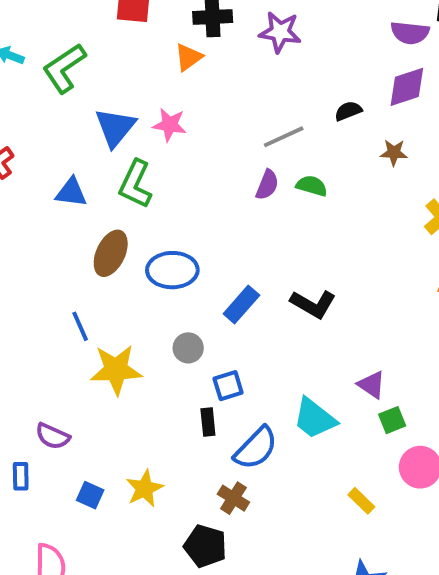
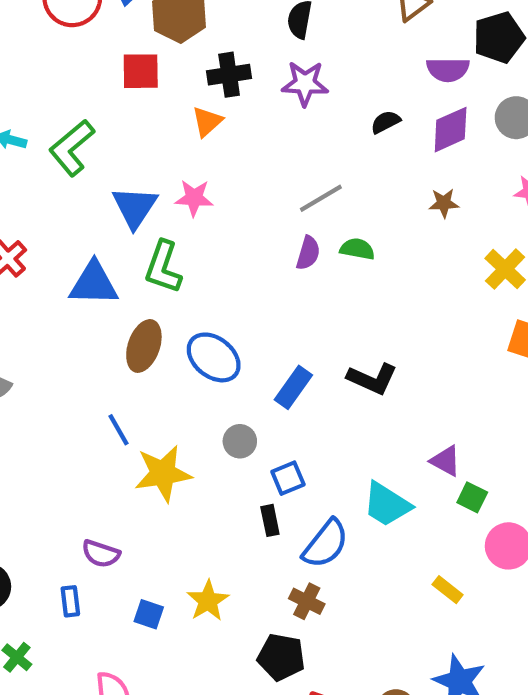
black semicircle: (348, 111) -> (386, 122), moved
blue triangle: (71, 192) -> (94, 284), size x1.4
blue ellipse: (172, 270) -> (214, 357), turned 45
green square: (392, 420) -> (472, 497), turned -36

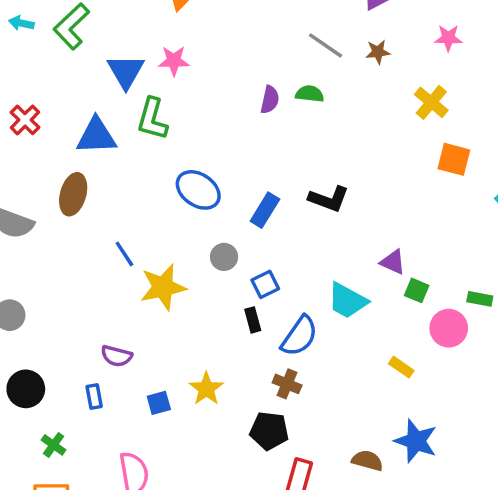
gray line: (321, 198) -> (326, 45), moved, turned 69
brown ellipse: (144, 346) -> (73, 194), moved
blue square: (149, 614) -> (159, 403), turned -30

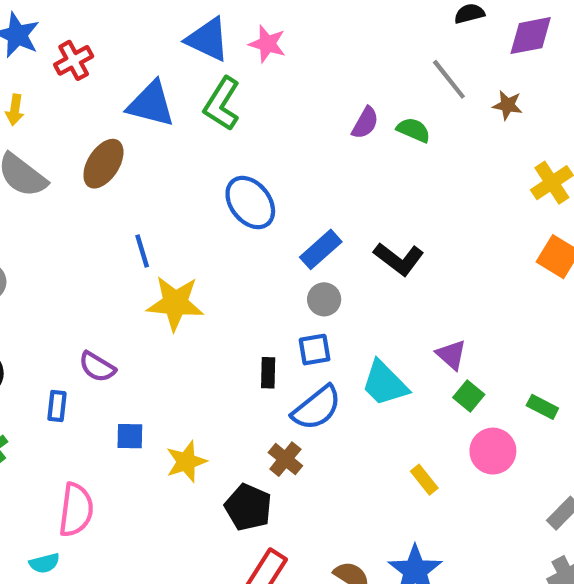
blue triangle: (126, 71) -> (208, 39), turned -51
gray circle: (224, 257) -> (324, 299), moved
blue square: (265, 284) -> (315, 350), moved
green rectangle: (480, 299) -> (542, 407), moved
yellow star: (206, 389) -> (186, 462), moved

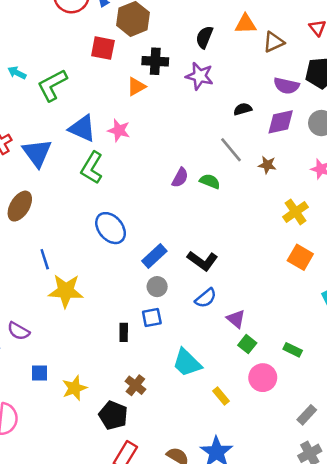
blue triangle: (151, 104) -> (37, 153), moved, turned 40
cyan trapezoid: (385, 384) -> (187, 363), moved
blue semicircle: (317, 408) -> (206, 298), moved, size x0.7

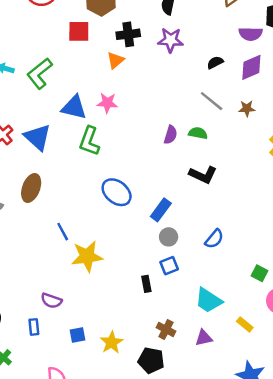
black L-shape: (202, 261) -> (203, 175), moved
purple triangle: (236, 319) -> (204, 338), moved, turned -42

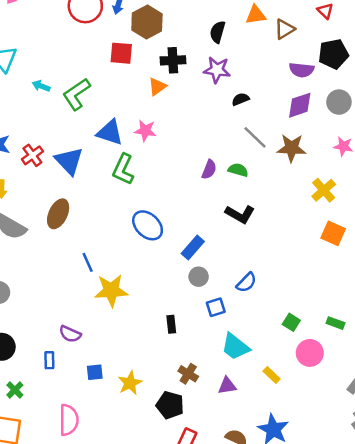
black semicircle: (215, 62) -> (240, 99), moved
brown star: (247, 108) -> (292, 148), size x1.6
blue square: (169, 266) -> (216, 307), moved

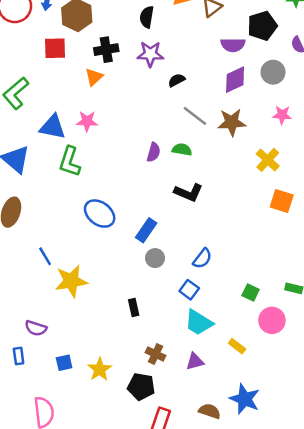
blue square: (216, 307) -> (189, 290), moved, turned -30

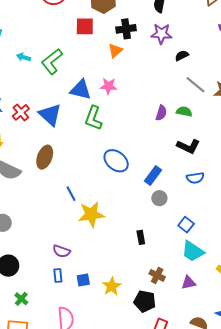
blue semicircle: (202, 258) -> (195, 178), moved, turned 42
blue rectangle: (19, 356) -> (58, 276), moved

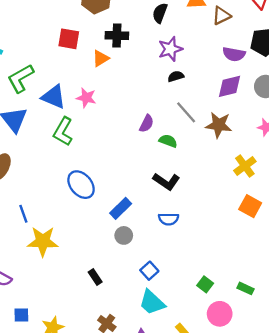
red square: (85, 26) -> (69, 39), moved
purple star: (161, 34) -> (170, 49), moved, turned -30
green L-shape: (52, 61) -> (21, 78), moved
purple semicircle: (161, 113) -> (147, 124), moved
black rectangle: (141, 237) -> (95, 277), turned -32

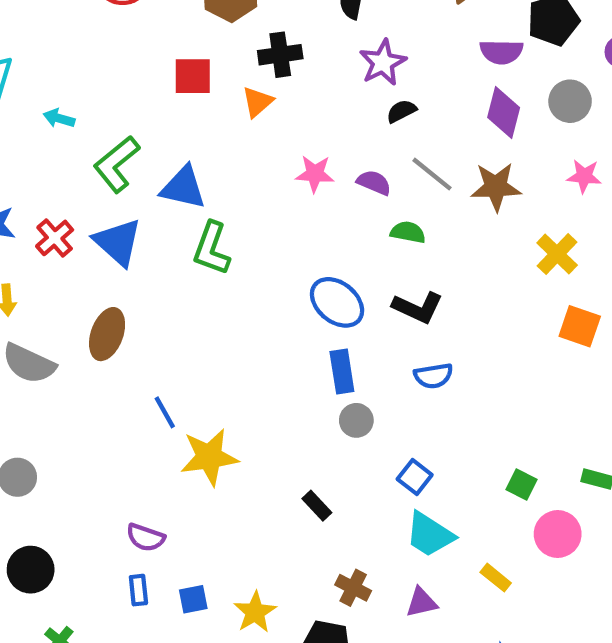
purple diamond: (230, 86) -> (504, 112), turned -52
pink star: (86, 98) -> (315, 174), moved
purple semicircle: (147, 124) -> (374, 183), moved, turned -84
blue ellipse: (81, 185) -> (337, 302), moved
blue rectangle: (121, 208) -> (342, 371), turned -45

